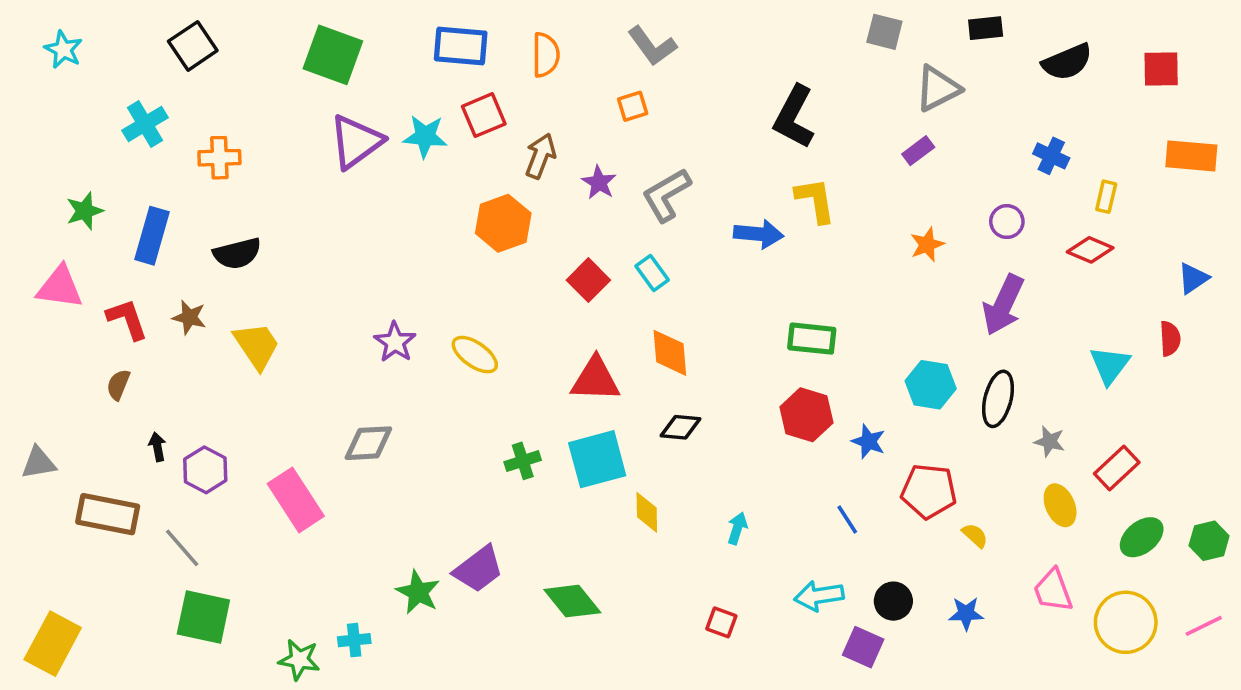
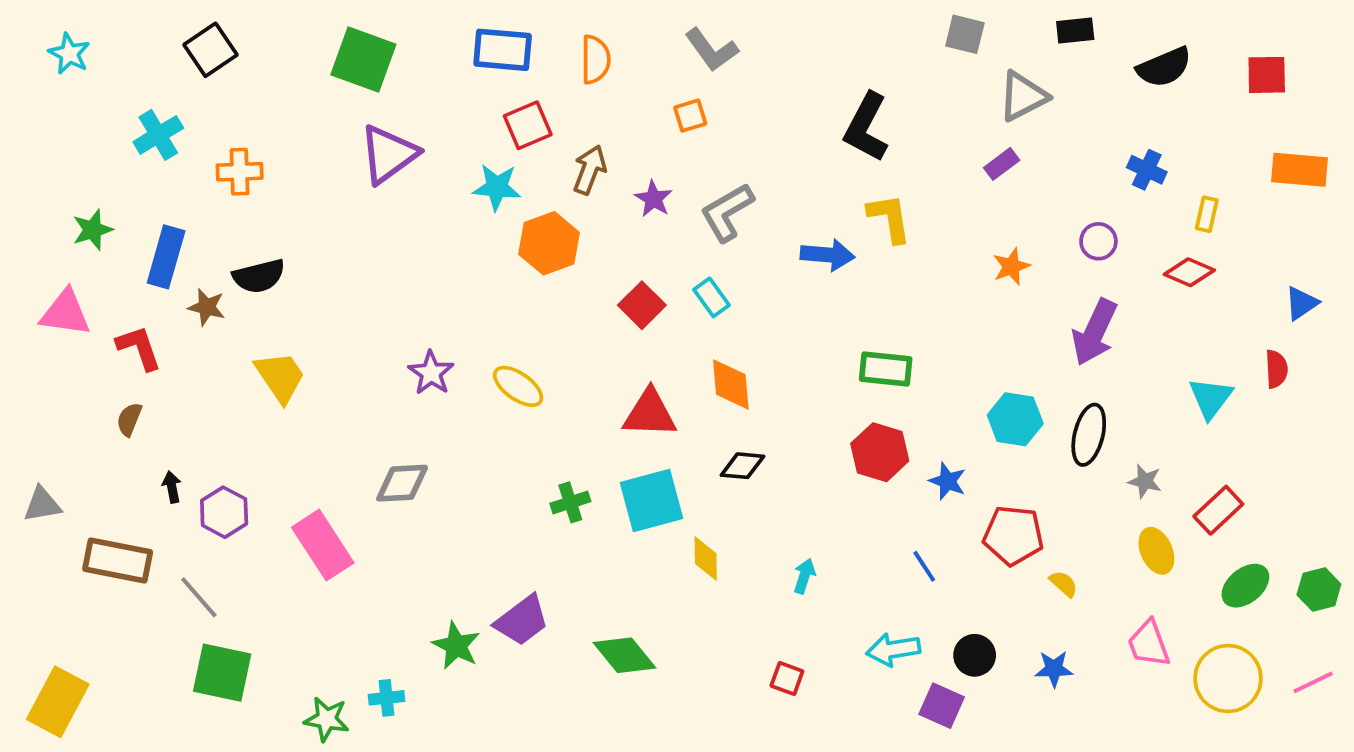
cyan star: (425, 136) -> (497, 187), moved
brown star: (189, 317) -> (207, 307), moved

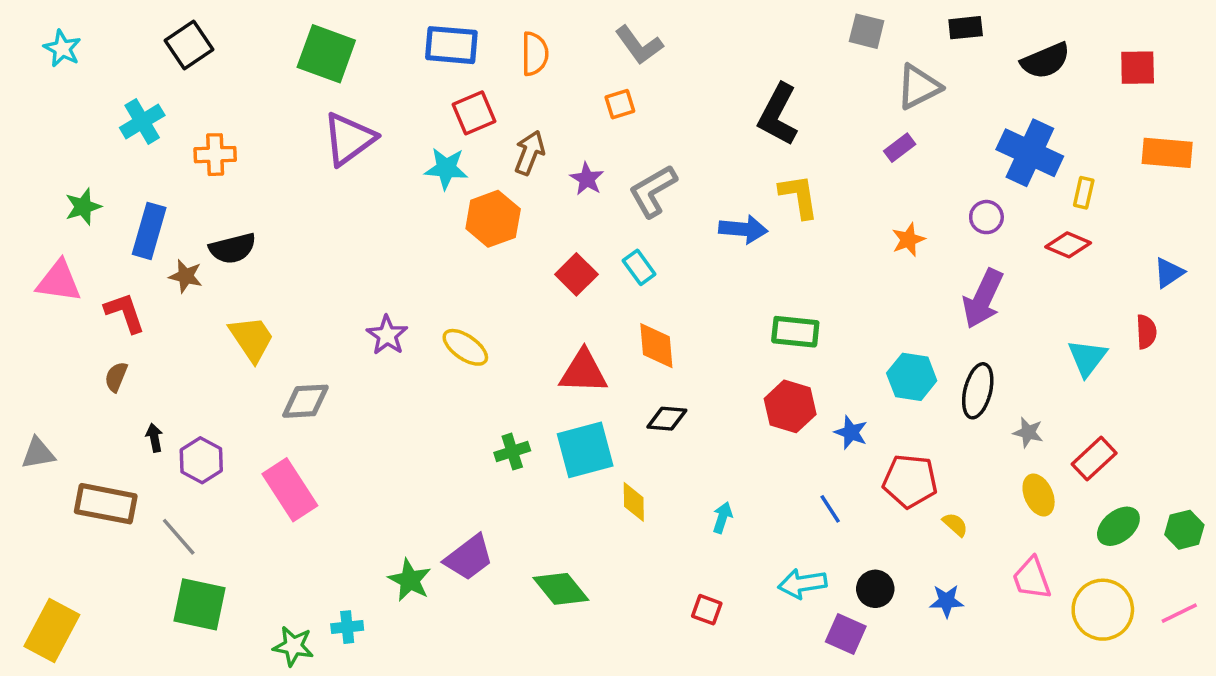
blue cross: (1147, 170) -> (1030, 153), size x1.8
gray diamond: (402, 483) -> (305, 401), moved

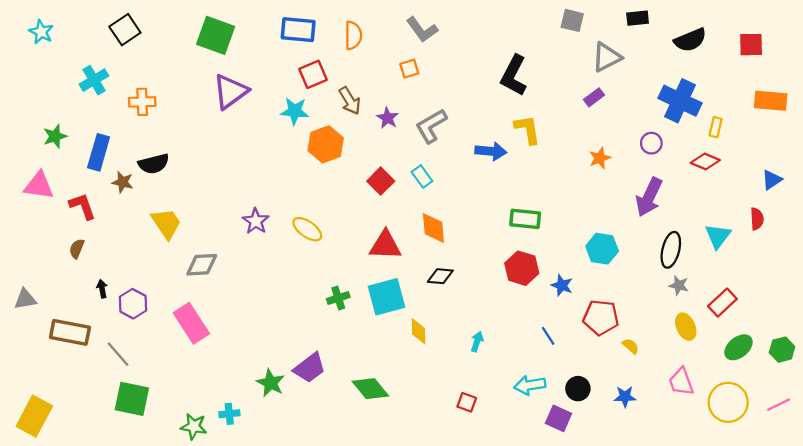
brown arrow: (530, 153) -> (350, 101), turned 128
black ellipse: (978, 391) -> (671, 250), moved

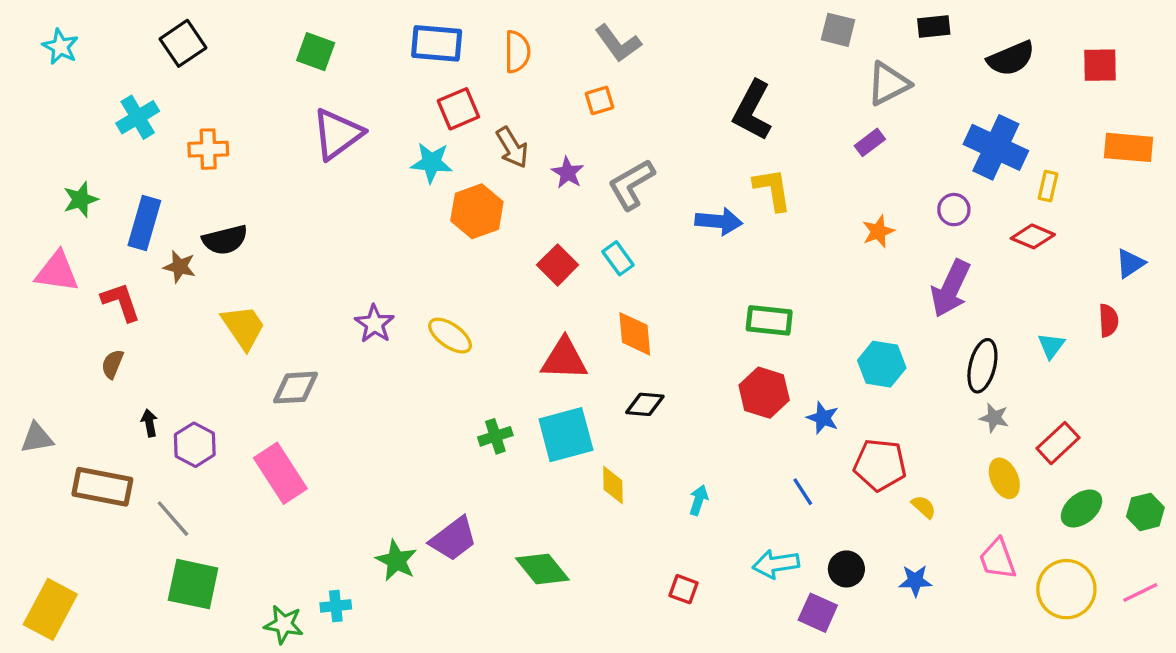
green square: (216, 35) -> (316, 52), size x0.7
cyan triangle: (718, 236) -> (1051, 346), size x0.7

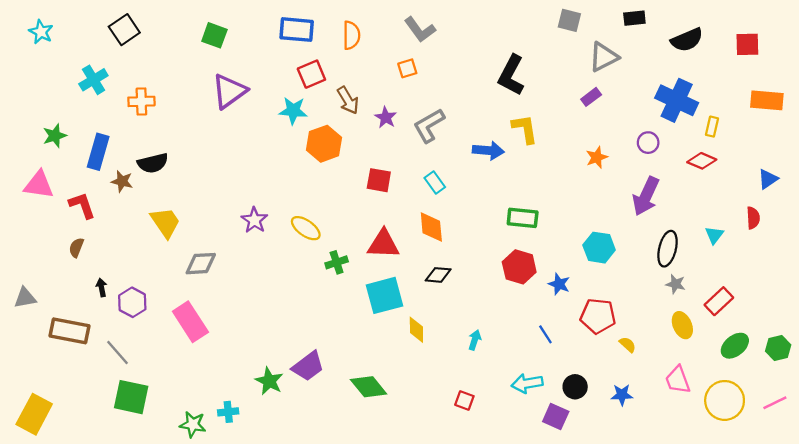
cyan rectangle: (618, 258) -> (435, 182), moved
red square: (558, 265) -> (379, 180), turned -35
green cross: (495, 436) -> (337, 262), moved

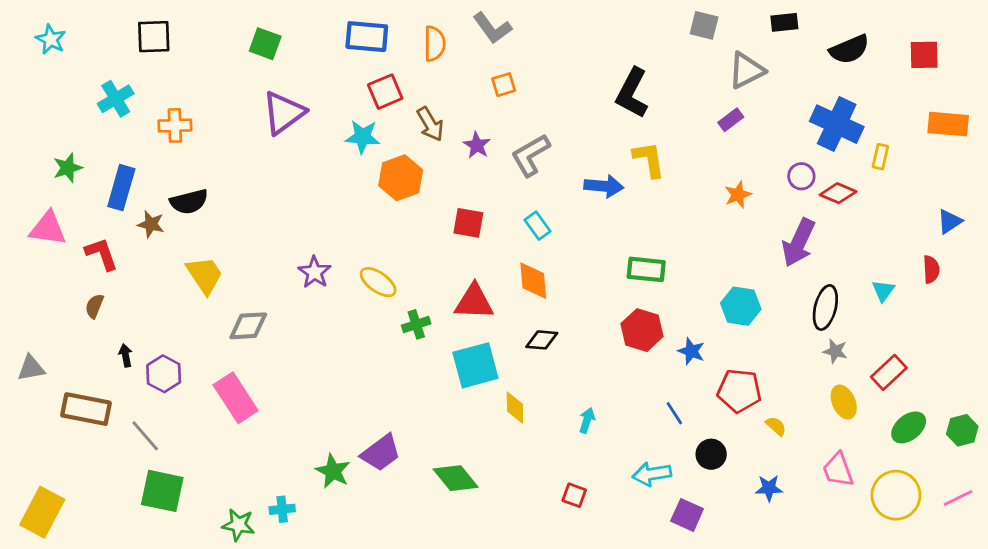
black square: (124, 30) -> (154, 37), turned 32
gray L-shape: (420, 30) -> (492, 28), moved
red diamond: (702, 161) -> (838, 193), moved
black circle: (575, 387) -> (711, 454), moved

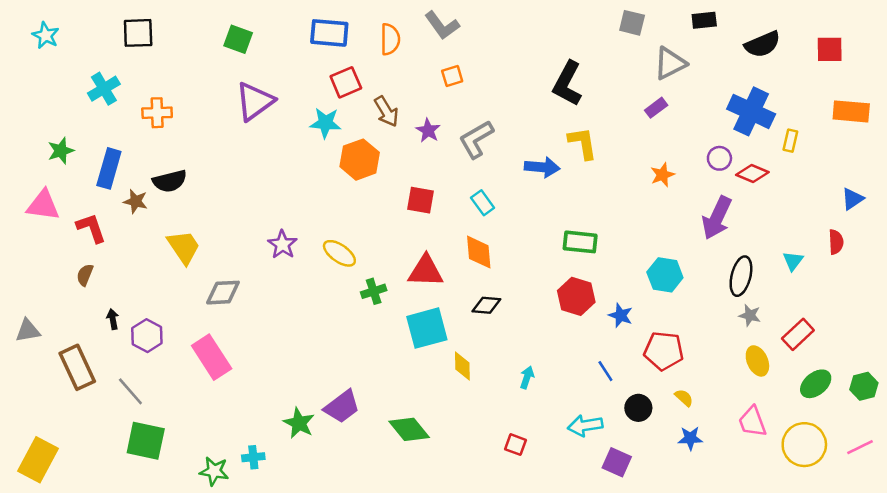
brown rectangle: (86, 409) -> (77, 367), turned 54
yellow semicircle: (776, 426) -> (684, 398), moved

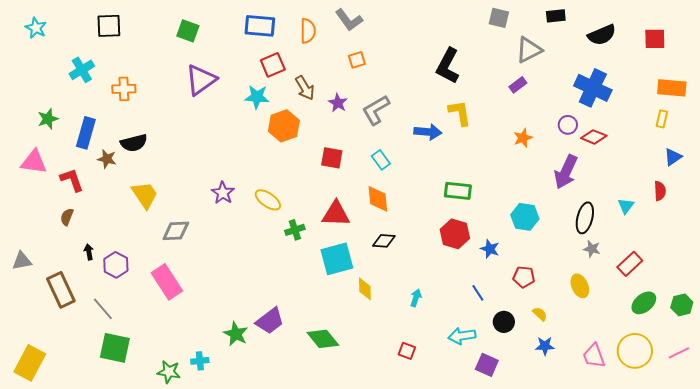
yellow rectangle: (790, 141) -> (662, 119), moved
red pentagon: (664, 351) -> (524, 277), size x0.7
yellow ellipse: (757, 361) -> (580, 286), moved
pink trapezoid: (752, 422) -> (594, 356), moved

